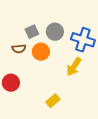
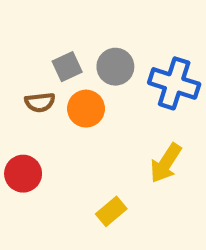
yellow arrow: (74, 67) -> (166, 163), moved

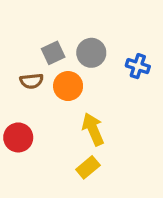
blue cross: (174, 83) -> (138, 66), size x0.6
yellow arrow: (166, 163) -> (93, 129), moved, turned 124

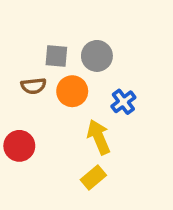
gray square: (53, 53) -> (56, 56), turned 30
blue cross: (138, 66) -> (123, 102), moved, turned 35

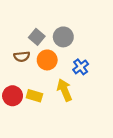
gray square: (56, 56) -> (37, 37), turned 35
yellow rectangle: (93, 178) -> (34, 96), moved, turned 56

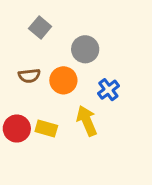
gray square: (37, 37) -> (40, 28), moved

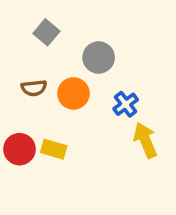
yellow arrow: (87, 121) -> (145, 140), moved

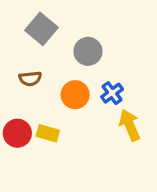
gray square: (46, 32) -> (41, 29), size x1.4
orange circle: (73, 93) -> (75, 95), moved

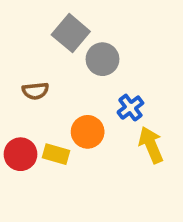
gray square: (41, 29) -> (71, 33), moved
orange circle: (75, 95) -> (88, 132), moved

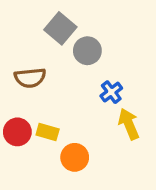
brown semicircle: (35, 91) -> (30, 78), size x1.4
orange circle: (88, 132) -> (75, 157), moved

